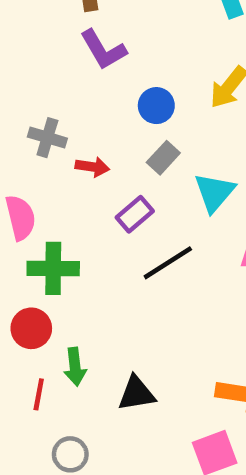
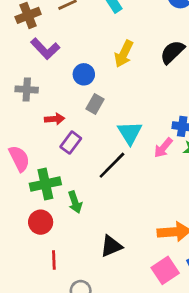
gray cross: (47, 138) -> (27, 90), moved
cyan triangle: (214, 192) -> (130, 133), moved
purple rectangle: (135, 214) -> (71, 143), moved
green arrow: (75, 367) -> (75, 202), moved

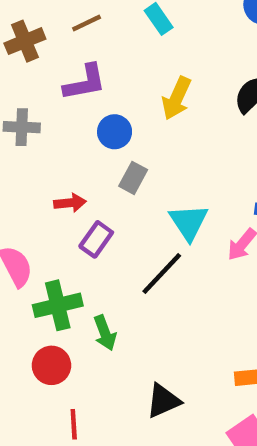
purple L-shape: (45, 49) -> (85, 82), moved, turned -56
gray cross: (27, 90) -> (22, 127), moved

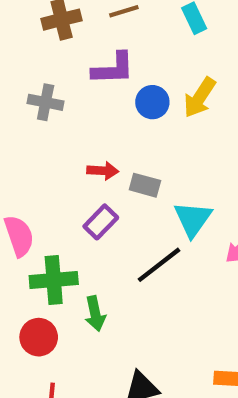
blue circle: (115, 132) -> (152, 102), moved
gray rectangle: (133, 178) -> (145, 185), moved, turned 68
red arrow: (70, 203) -> (103, 171), moved

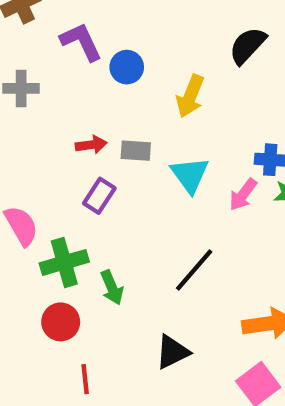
purple L-shape: (113, 69) -> (81, 42), turned -102
yellow arrow: (200, 98) -> (190, 96), moved
black line: (159, 265) -> (194, 270), moved

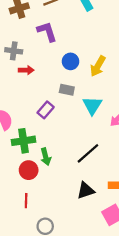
blue circle: (127, 67) -> (71, 61), moved
red arrow: (91, 145) -> (26, 70), moved
red circle: (61, 322) -> (29, 170), moved
black triangle: (172, 352) -> (86, 190), moved

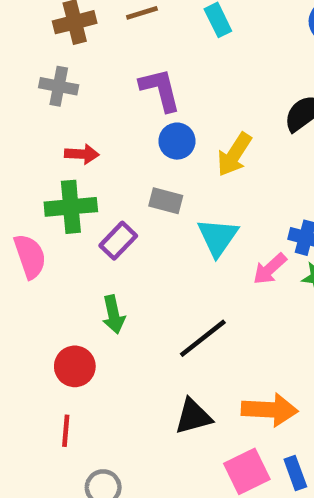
purple L-shape: (47, 32) -> (160, 90), moved
gray cross: (14, 51) -> (59, 86), moved
green cross: (24, 141) -> (71, 207), moved
green arrow: (46, 157) -> (113, 315), moved

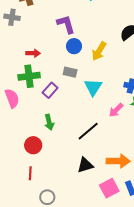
gray cross: (59, 86) -> (12, 17), moved
pink arrow: (270, 269) -> (116, 110), moved

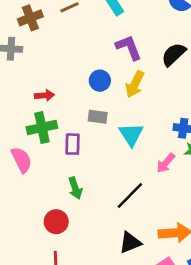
purple L-shape: (66, 24) -> (129, 47), moved
purple rectangle: (50, 90) -> (73, 144), turned -35

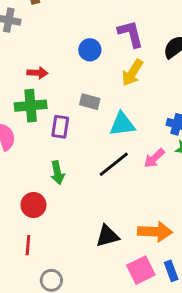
blue circle: (100, 81) -> (90, 50), moved
cyan triangle: (131, 134) -> (122, 124), turned 48
black line: (130, 195) -> (114, 164), moved

